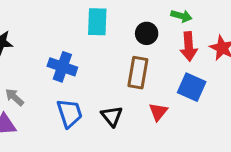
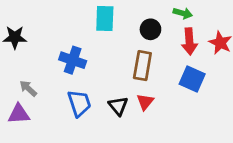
red triangle: (158, 112) -> (145, 102), moved

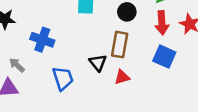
blue cross: (73, 60) -> (42, 40), moved
red triangle: (145, 102) -> (122, 77), turned 35
black triangle: (118, 106) -> (98, 63), moved

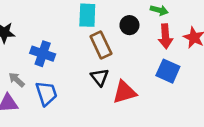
brown rectangle: (120, 45) -> (101, 45), moved, turned -35
red triangle: (122, 77) -> (125, 92), size x1.5
blue trapezoid: (63, 78) -> (46, 93), moved

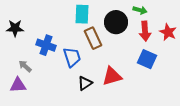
black circle: (129, 25) -> (116, 22), size x1.5
black triangle: (100, 77) -> (85, 83), moved, turned 35
blue trapezoid: (46, 93) -> (72, 57), moved

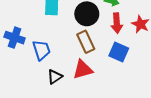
brown rectangle: (93, 38) -> (86, 42), moved

